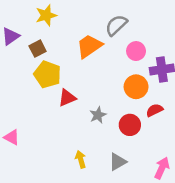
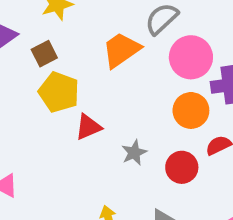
pink circle: (136, 51) -> (191, 57), size x1.5

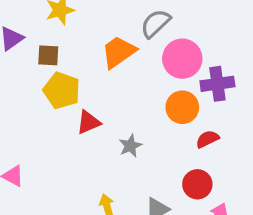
brown square: (44, 54) -> (48, 55), turned 30
red circle: (182, 167) -> (197, 184), moved

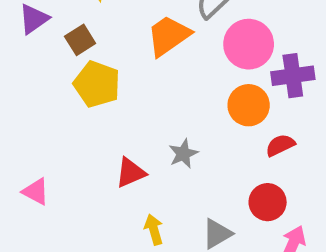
brown square: (48, 55) -> (80, 40), turned -35
red triangle: (88, 122) -> (131, 173), moved

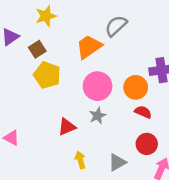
pink circle: (249, 44) -> (98, 86), moved
red semicircle: (280, 145) -> (143, 112), moved, turned 49

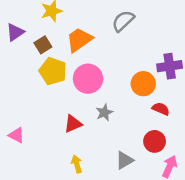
orange trapezoid: (89, 47) -> (79, 40), moved
pink circle: (98, 86) -> (88, 79), moved
red semicircle: (143, 112) -> (161, 109), moved
yellow arrow: (80, 160) -> (77, 164), moved

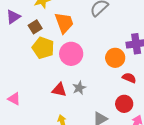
orange trapezoid: (79, 40) -> (64, 23), turned 105
gray star: (104, 113) -> (79, 88), moved
red triangle: (73, 124) -> (59, 90), turned 35

